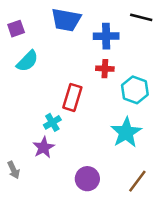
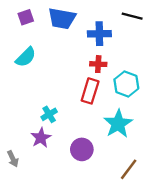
purple square: (16, 29) -> (26, 17), moved
red rectangle: (72, 97) -> (90, 91), moved
purple circle: (87, 179) -> (82, 149), moved

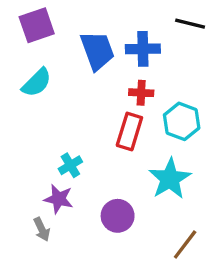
purple square: (26, 17) -> (37, 25), size x1.5
blue trapezoid: (62, 18) -> (97, 51), moved, turned -120
purple star: (41, 138) -> (59, 199), turned -30
gray arrow: (13, 159) -> (42, 229), moved

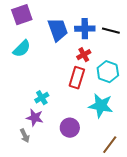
black line: (190, 24) -> (111, 31), moved
red cross: (141, 93) -> (84, 55), turned -32
cyan star: (170, 179) -> (101, 106), turned -30

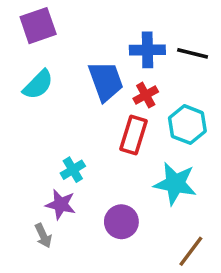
blue trapezoid: (58, 30) -> (106, 81), moved

